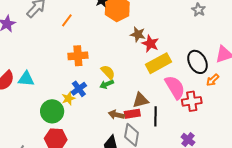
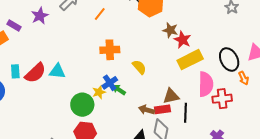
orange arrow: (213, 80) -> (244, 78), turned -72
green arrow: (107, 84) -> (119, 90), moved, turned 56
pink semicircle: (175, 87) -> (206, 84), turned 30

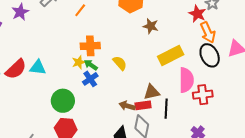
red star: (183, 40) -> (197, 14), moved
orange arrow: (244, 78) -> (208, 32), moved, size x1.5
green arrow: (119, 90) -> (91, 65), moved
yellow star: (99, 92) -> (79, 62), moved

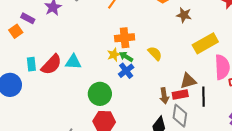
brown arrow: (127, 106) -> (164, 96), turned -112

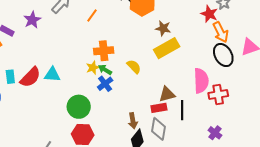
yellow rectangle: (205, 43) -> (167, 48), moved
brown arrow: (164, 96) -> (133, 121), moved

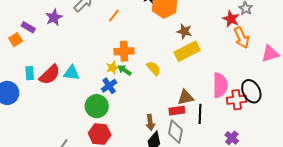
black ellipse: (223, 55) -> (251, 91), moved
blue cross: (105, 84) -> (109, 86), moved

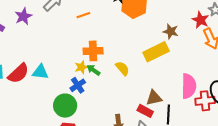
orange line: (114, 16) -> (83, 15), turned 32
brown star: (184, 31) -> (171, 31), moved
red rectangle: (177, 111) -> (145, 111), turned 35

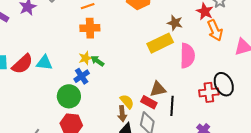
orange cross: (93, 51) -> (90, 28), moved
yellow semicircle: (122, 68) -> (127, 102), moved
pink semicircle: (189, 86) -> (187, 56), moved

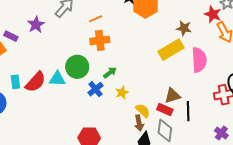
yellow star: (85, 58) -> (122, 93), moved
green arrow: (97, 61) -> (110, 73), turned 112
green circle: (69, 96) -> (77, 67), moved

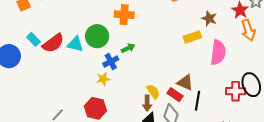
yellow rectangle: (171, 50) -> (192, 37), size x0.7
cyan rectangle: (15, 82) -> (34, 39), turned -48
yellow star: (122, 93) -> (103, 79), moved
brown triangle: (173, 96) -> (185, 83), turned 30

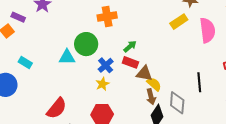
red semicircle: (53, 43) -> (57, 108), moved
green arrow: (128, 48) -> (130, 46), moved
brown triangle: (185, 83) -> (144, 73), moved
red rectangle: (175, 95) -> (130, 62), moved

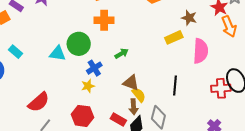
red rectangle: (130, 62) -> (118, 120), moved
black line: (199, 82) -> (175, 85), moved

